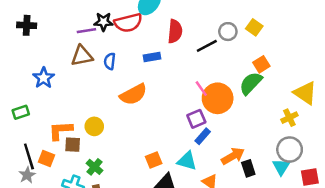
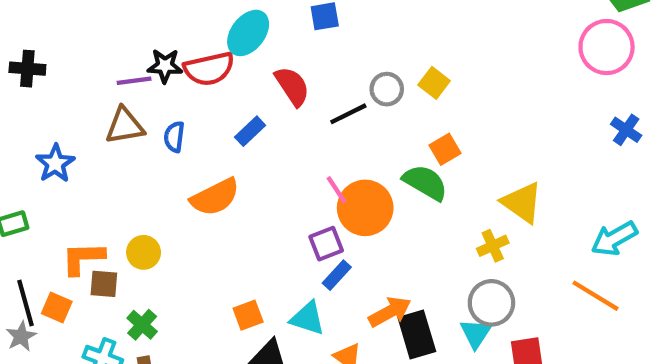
red semicircle: (175, 31) -> (292, 86), turned -40
blue rectangle: (152, 57) -> (250, 131), turned -35
green semicircle: (251, 83) -> (425, 182), turned 75
black rectangle: (248, 168) -> (417, 335), size x1.5

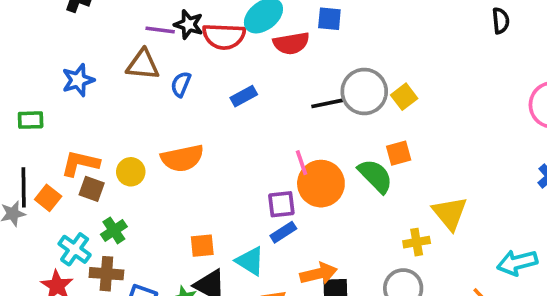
red semicircle: (292, 86) -> (291, 43), moved, turned 99
gray circle: (387, 89) -> (364, 91), size x1.6
orange semicircle: (215, 197) -> (182, 158), moved

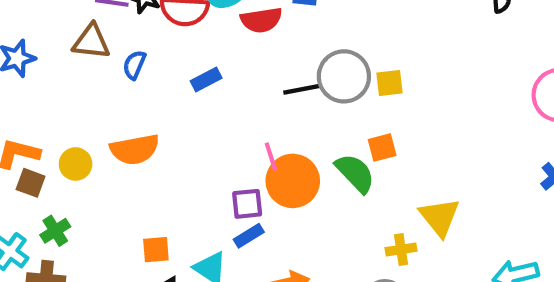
yellow square: (404, 97) -> (389, 83), turned 30

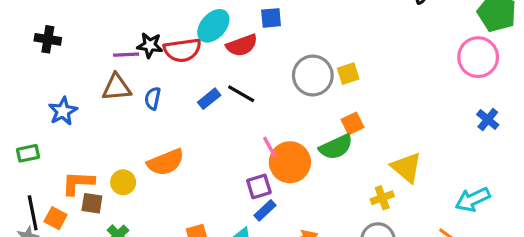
black line: (302, 89) -> (241, 94), moved, turned 52
green semicircle: (355, 173) -> (336, 147), turned 120

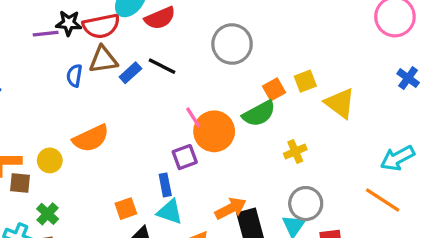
yellow square: (348, 74) -> (305, 81), moved
brown triangle: (117, 87) -> (103, 60), moved
yellow triangle: (406, 167) -> (340, 103), moved
yellow cross: (382, 198) -> (295, 152), moved
blue rectangle: (265, 210) -> (165, 185), moved, turned -55

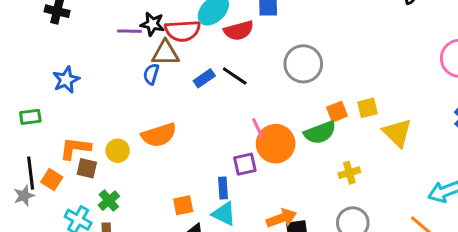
brown triangle: (103, 60) -> (165, 53), moved

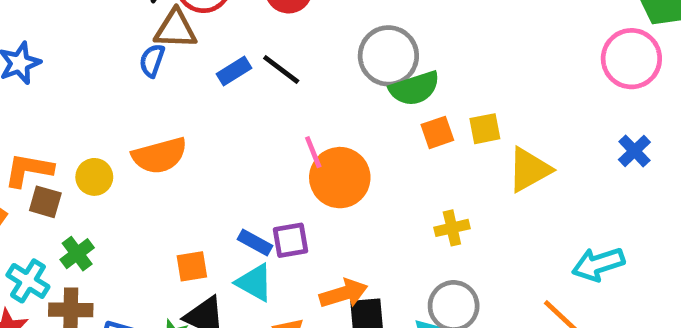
green semicircle: (320, 133) -> (414, 88), moved
yellow triangle: (397, 133) -> (529, 170), turned 44
purple square: (245, 164) -> (291, 240), moved
blue rectangle: (223, 188) -> (255, 242), turned -60

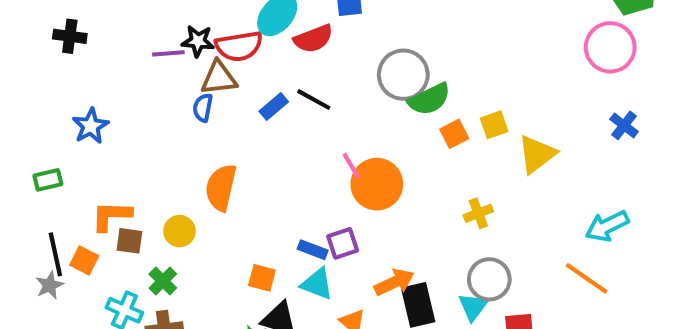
orange semicircle: (160, 156) -> (221, 187), turned 126
yellow circle: (94, 177) -> (179, 231), moved
orange square: (192, 266) -> (262, 278), turned 32

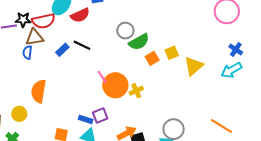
gray circle: (403, 75) -> (125, 31), size x0.7
yellow cross: (478, 213) -> (136, 91), moved
cyan arrow: (607, 226) -> (231, 70), moved

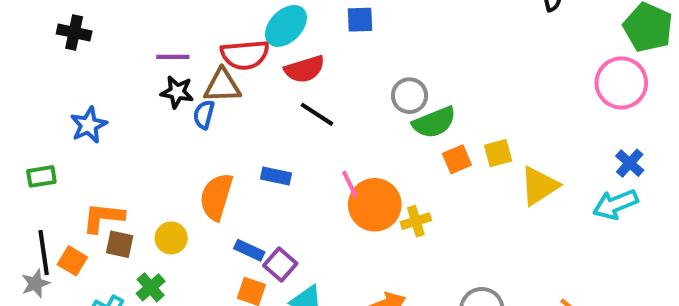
red semicircle: (80, 15) -> (305, 69), moved
black star: (23, 20) -> (177, 92), moved
blue rectangle: (62, 50) -> (276, 176), moved, turned 48
purple square: (100, 115) -> (280, 265), moved, turned -35
blue rectangle: (86, 119) -> (249, 250), moved

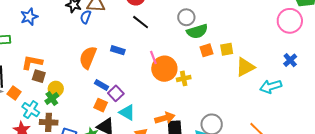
cyan arrow: (615, 204) -> (271, 87), moved
yellow circle: (171, 238) -> (56, 89), moved
orange square: (72, 261) -> (14, 93), moved

